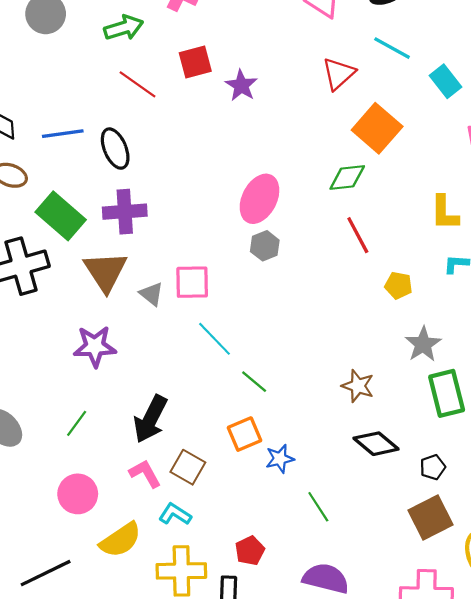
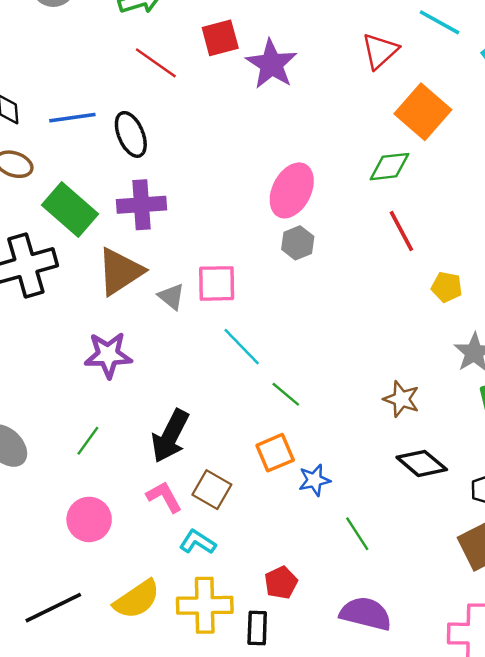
purple star: (241, 85) -> (271, 64), size x1.4
brown triangle: (106, 272) -> (120, 271), turned 30
yellow semicircle: (120, 540) -> (137, 599), moved

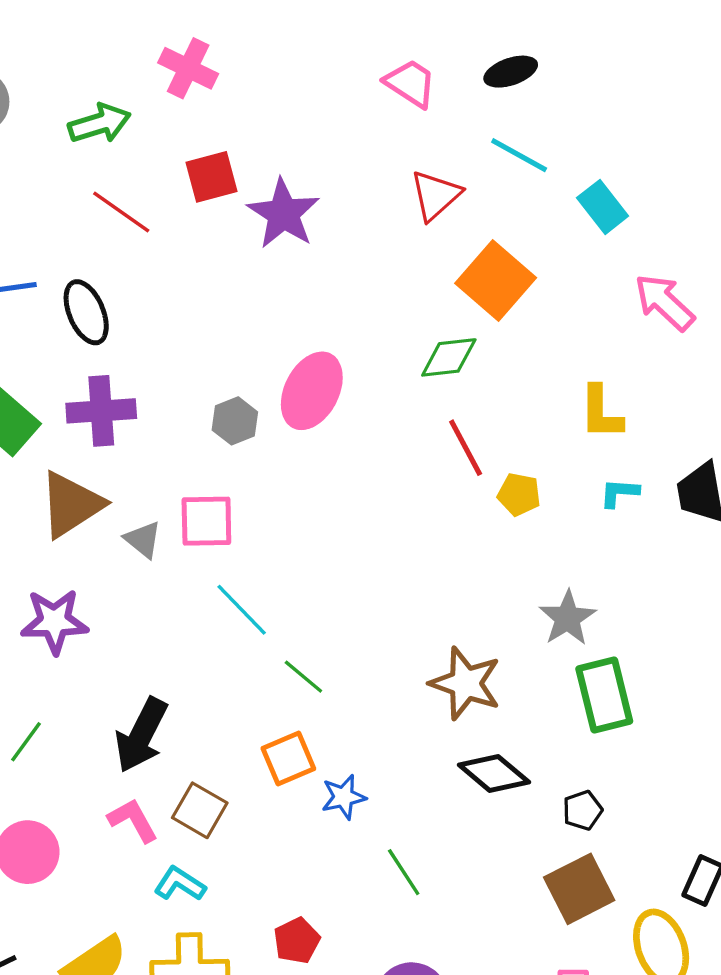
gray hexagon: (298, 243) -> (235, 421), moved
yellow pentagon: (447, 287) -> (519, 494), moved
brown star: (401, 399) -> (466, 683), size x1.4

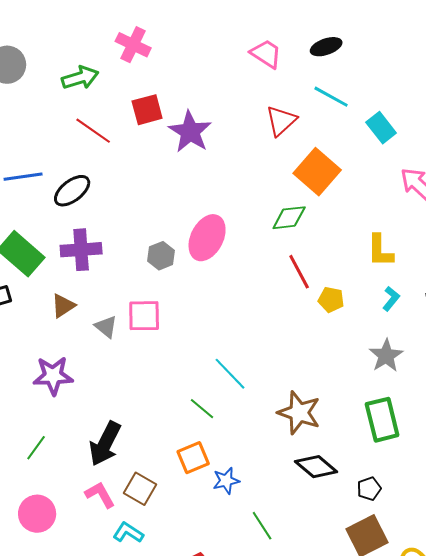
black ellipse: (86, 312) -> (72, 191), turned 75
cyan L-shape: (619, 493) -> (391, 299), turned 125
brown triangle: (71, 504) -> (63, 306), size x0.6
cyan line: (242, 610) -> (230, 374), moved
gray star: (567, 618) -> (386, 356), moved

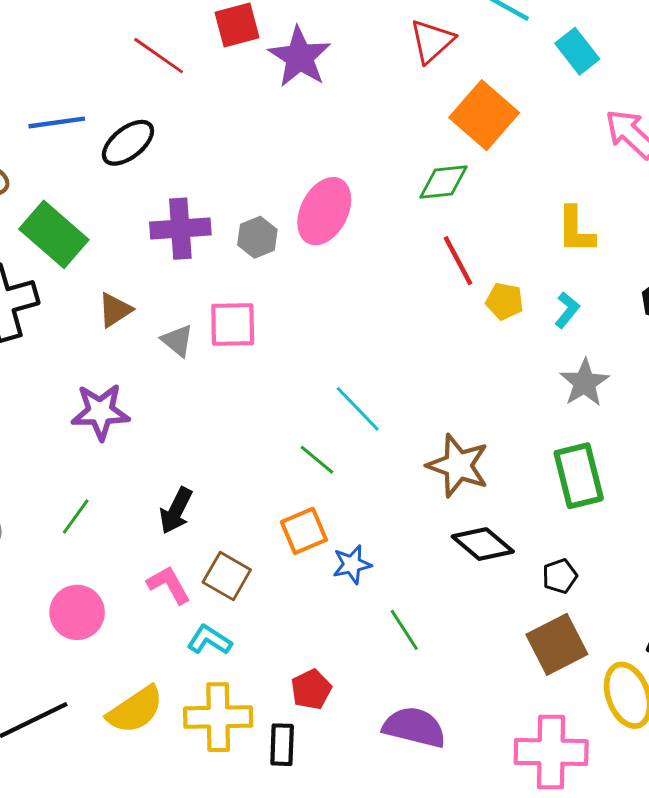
purple cross: (81, 250) -> (180, 229), moved
cyan L-shape: (391, 299) -> (567, 310), moved
black arrow: (105, 444) -> (176, 511), size x0.7

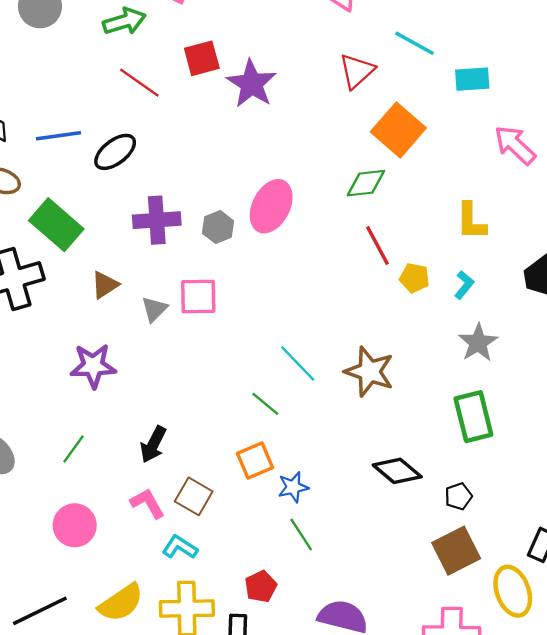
cyan rectangle: (577, 51) -> (472, 79), turned -56
gray triangle: (177, 341) -> (154, 309), turned 36
brown star: (458, 466) -> (369, 372), moved
green line: (404, 630) -> (301, 535), moved

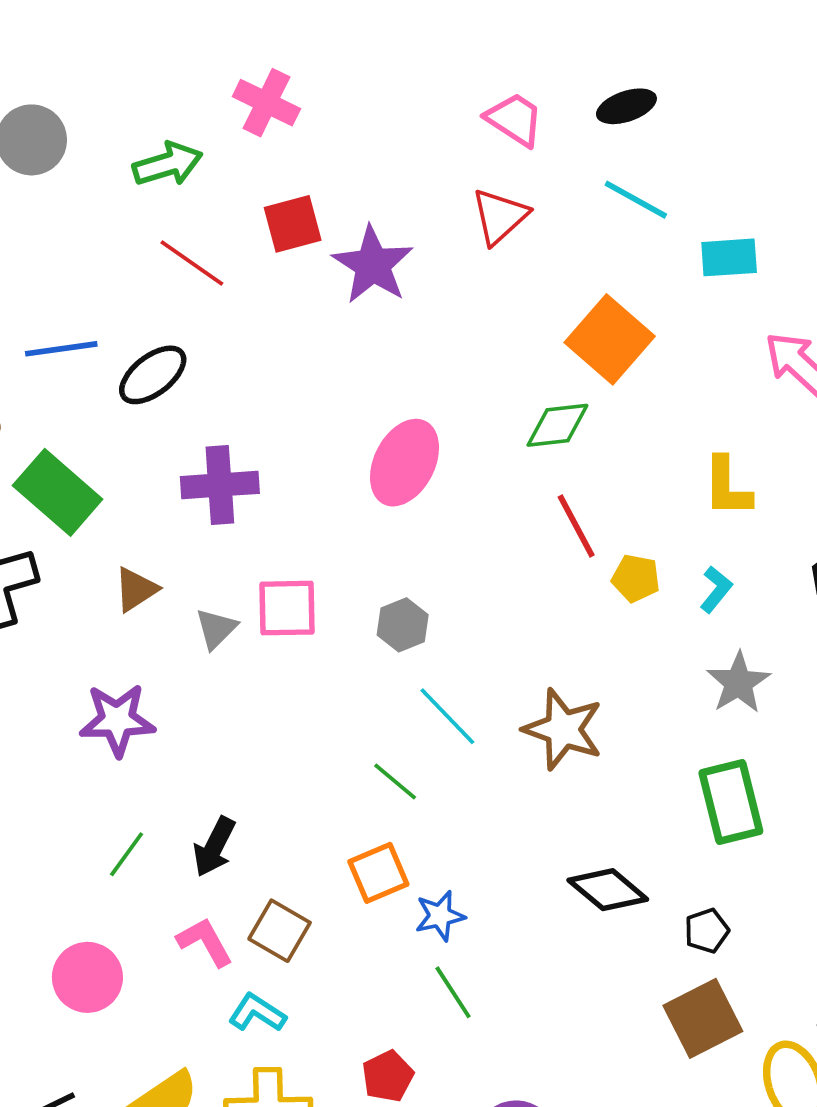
red triangle: (357, 71) -> (500, 216), moved
gray hexagon: (218, 227) -> (403, 625), moved
green line: (73, 449) -> (127, 854), moved

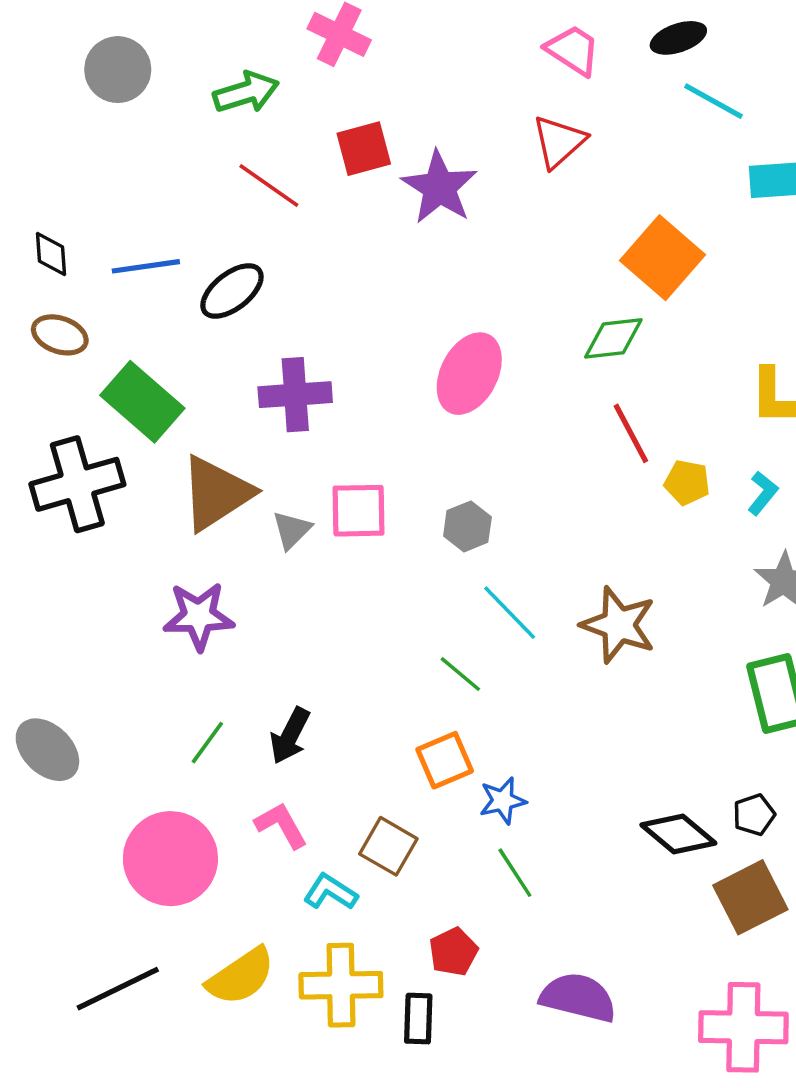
cyan line: (636, 200) -> (714, 101), moved
brown triangle: (136, 589) -> (216, 493), size x1.8
black diamond: (608, 890) -> (678, 834), moved
brown square: (280, 931) -> (388, 846), moved
pink circle: (87, 977) -> (170, 859), size x1.4

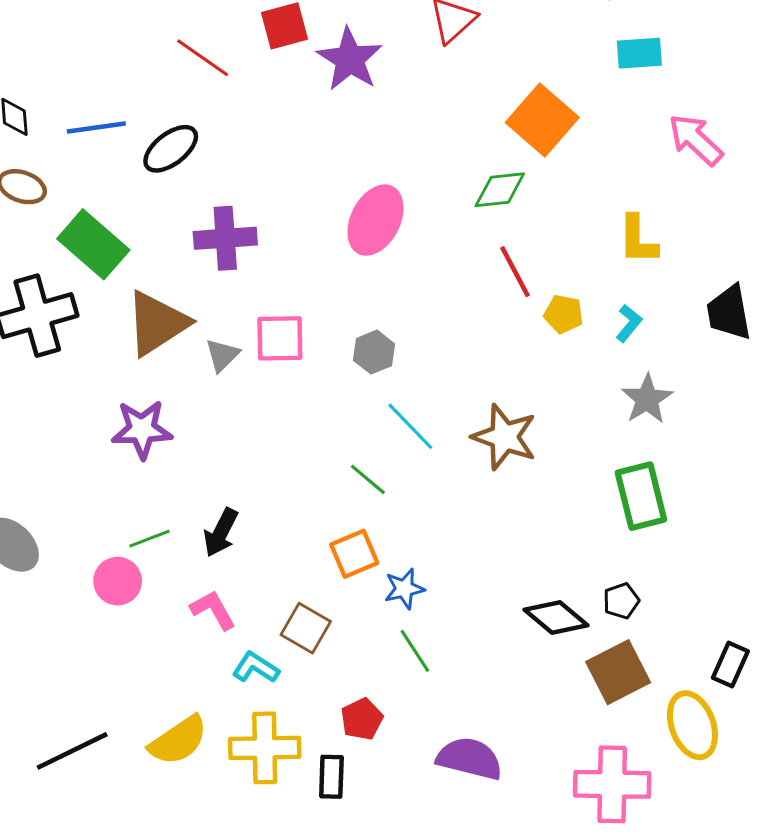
green line: (207, 743) -> (149, 539), turned 33
pink circle: (170, 859) -> (118, 581), moved, size x0.6

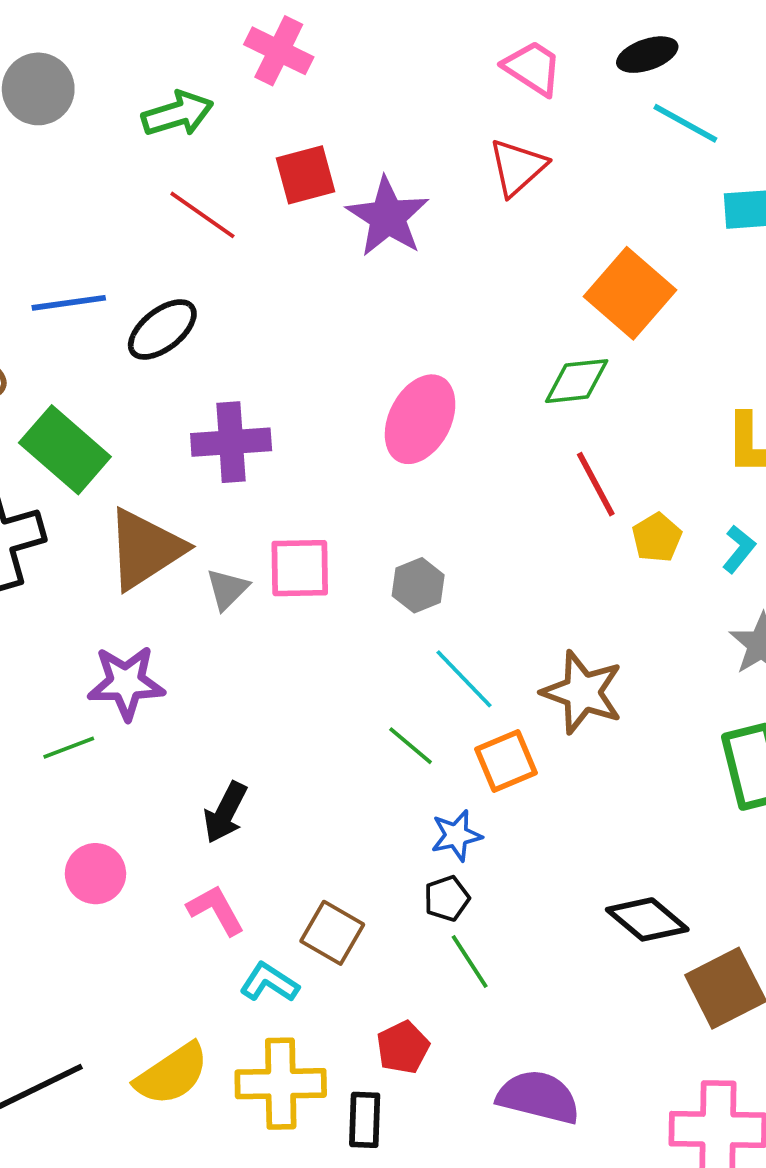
yellow pentagon: (564, 314) -> (657, 538), turned 30
green line: (149, 539) -> (69, 748), moved
orange square: (354, 554) -> (506, 761), moved
blue star: (404, 589) -> (456, 835), moved
black pentagon: (621, 601) -> (447, 898), moved

